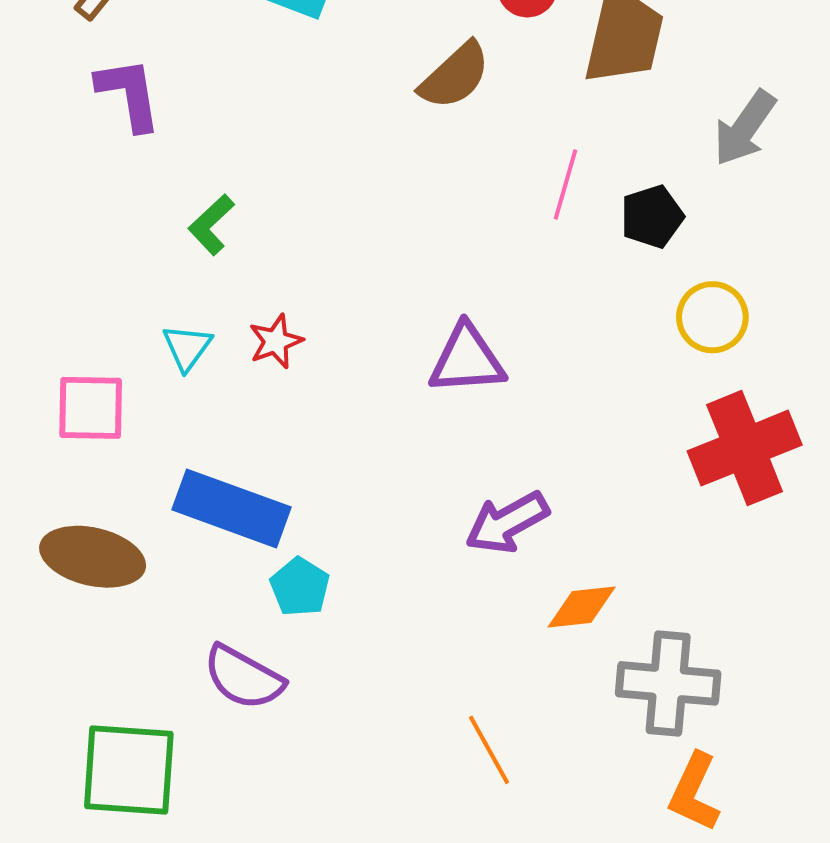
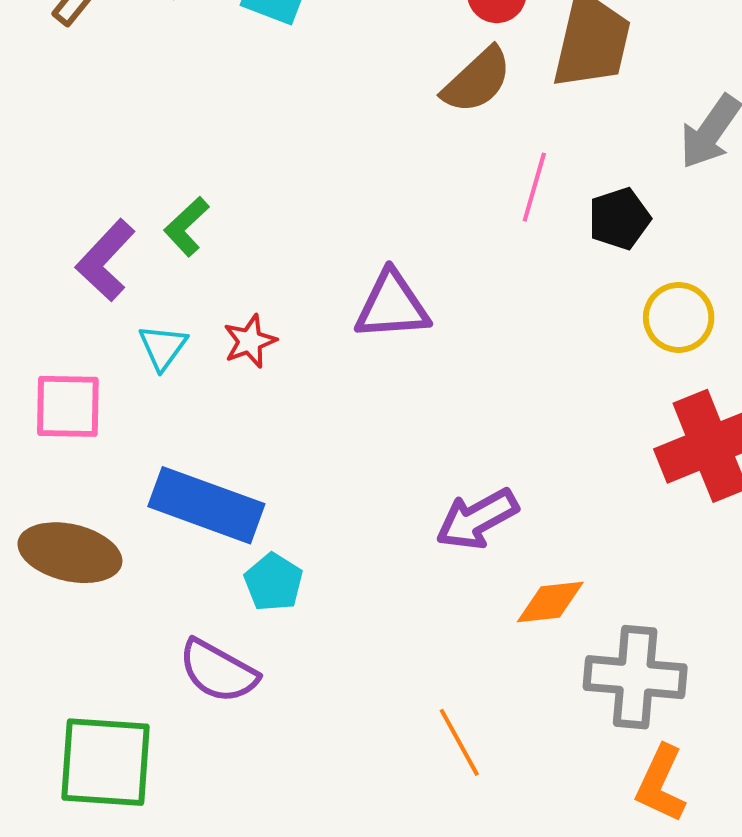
brown semicircle: (455, 76) -> (477, 80), moved
purple L-shape: (129, 94) -> (106, 260), moved, turned -128
purple triangle: (467, 359) -> (392, 306), moved

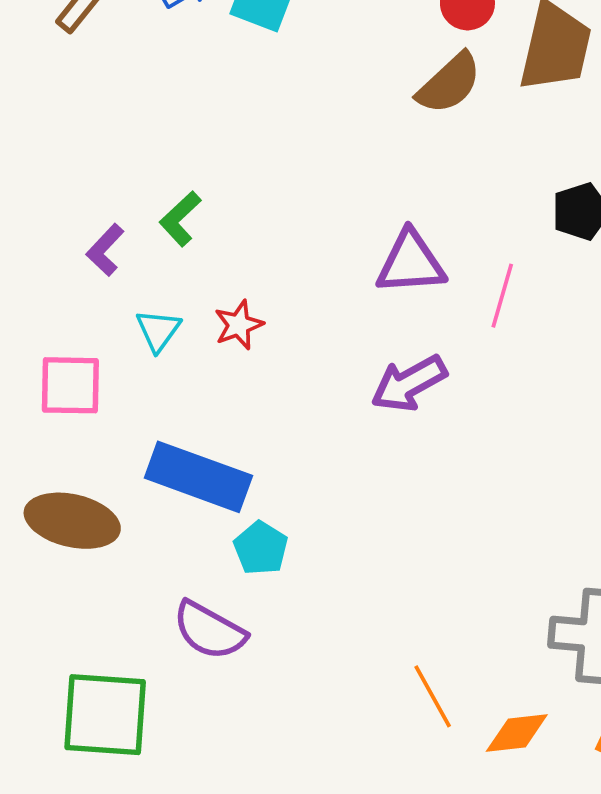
pink line: (534, 187) -> (502, 296), moved
purple L-shape: (106, 260) -> (105, 250), size x0.7
purple triangle: (392, 306) -> (411, 263), moved
purple arrow: (477, 519) -> (409, 383), moved
orange diamond: (550, 602) -> (517, 733), moved

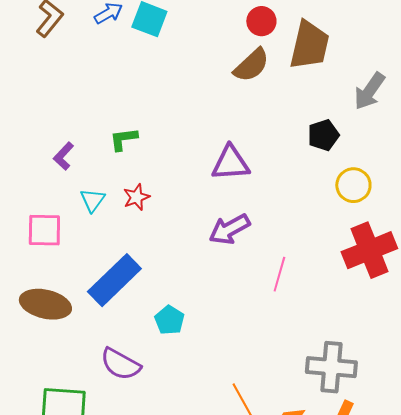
green L-shape: (180, 219) -> (123, 139), moved, turned 36
pink line: (502, 296) -> (279, 274), moved
blue rectangle: (198, 477) -> (114, 280), turned -64
cyan pentagon: (261, 548) -> (169, 320), moved

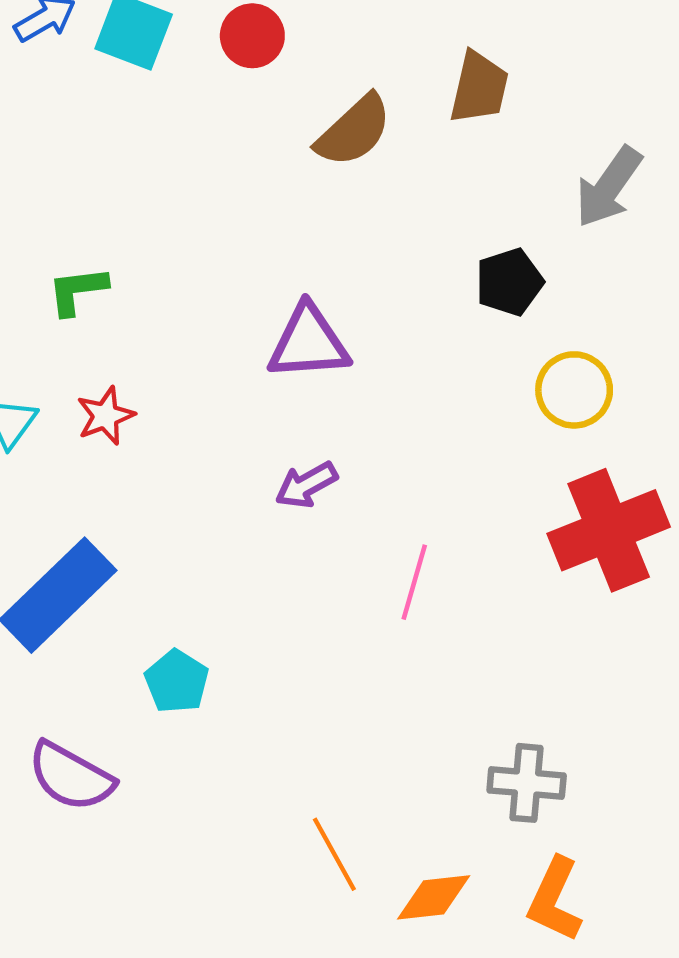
red circle: (261, 21) -> (252, 36), moved
brown trapezoid: (309, 45) -> (479, 88), size x0.7
purple arrow: (229, 229) -> (306, 485), size x0.7
gray cross: (331, 367) -> (527, 783), size x0.7

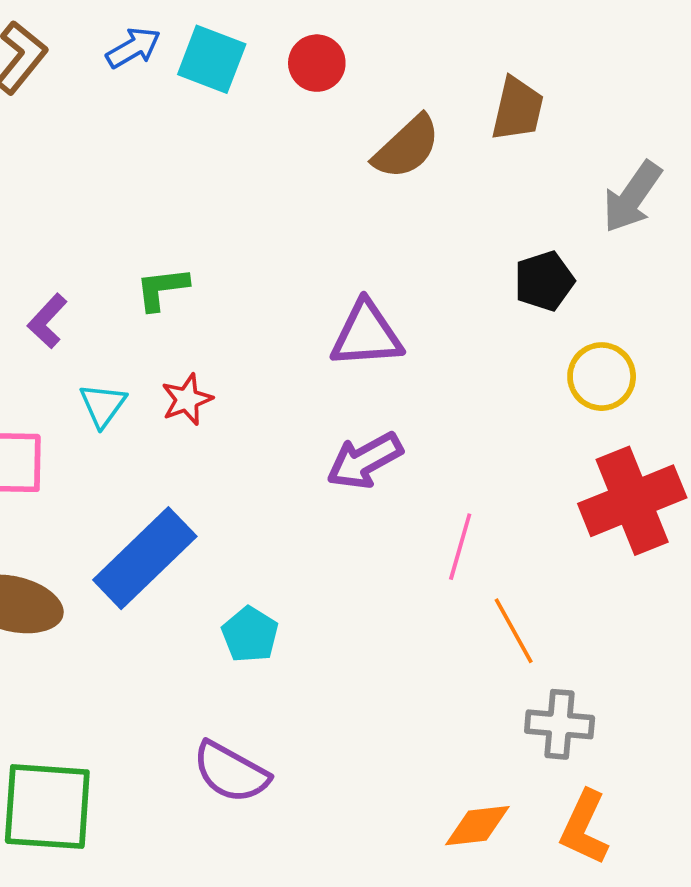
purple arrow: (306, 485) -> (365, 461), size x1.4
purple semicircle: (71, 776) -> (231, 772), moved
orange line: (334, 854) -> (514, 631), moved

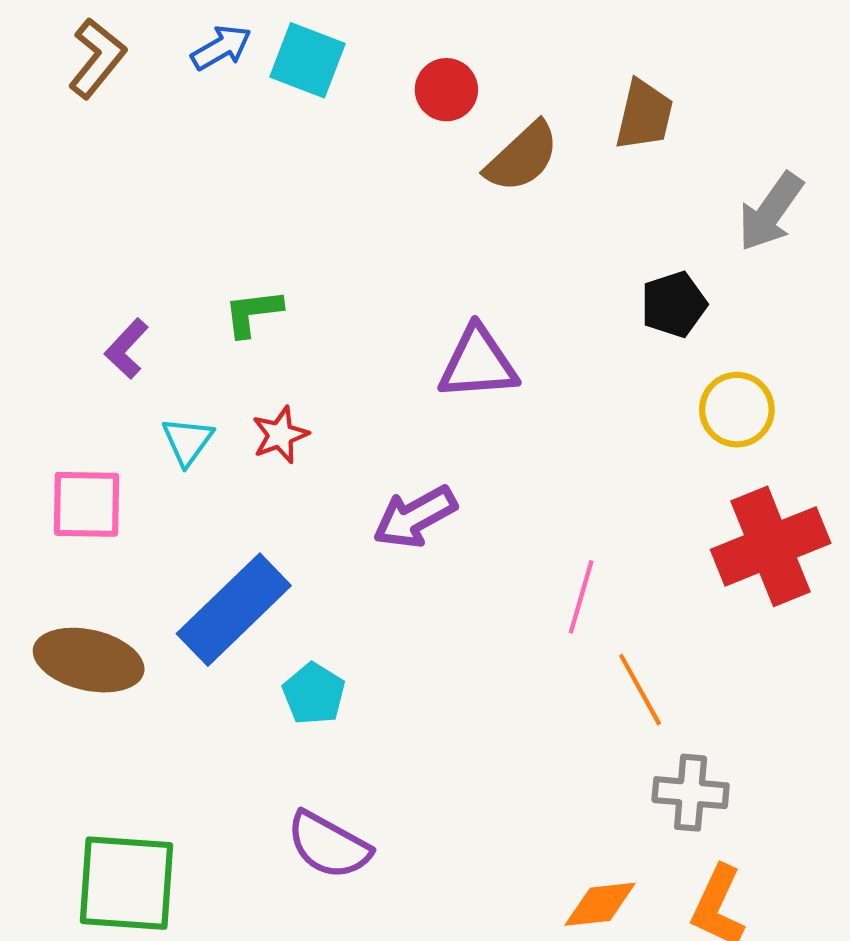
red circle: (317, 63) -> (446, 90), moved
purple arrow: (365, 461) -> (415, 517), moved
cyan pentagon: (250, 635) -> (314, 694), moved

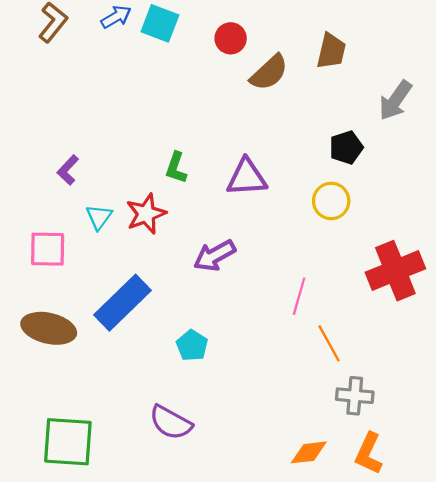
green L-shape: (253, 313) -> (176, 168), moved, turned -64
yellow circle: (737, 410) -> (331, 201), moved
red star: (280, 435) -> (146, 214), size x1.4
cyan pentagon: (314, 694) -> (192, 345), moved

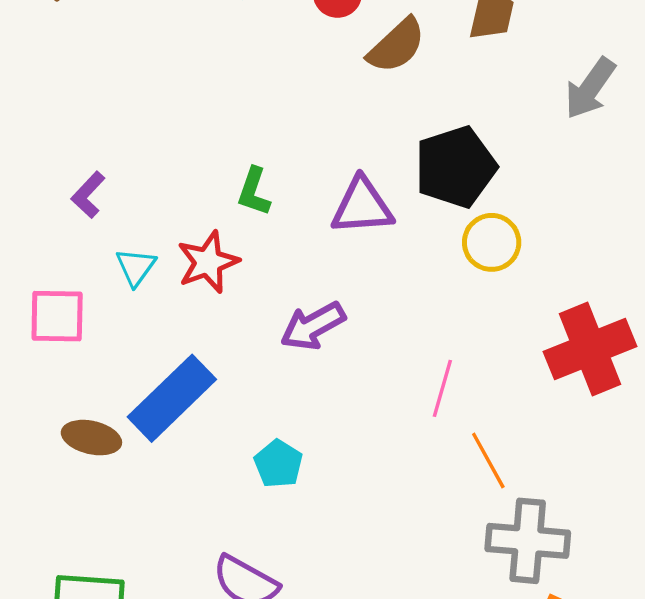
black pentagon: (346, 147) -> (456, 167), moved, size x1.6
brown ellipse: (49, 328) -> (91, 438), moved, size x0.7
gray cross: (355, 396) -> (528, 541), size x1.4

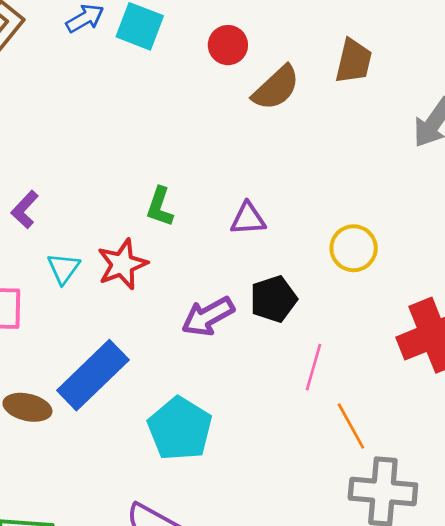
black pentagon: (456, 167) -> (273, 299), moved, size x0.7
purple triangle: (362, 206) -> (248, 219), size x0.7
cyan pentagon: (278, 464) -> (180, 429), size x1.6

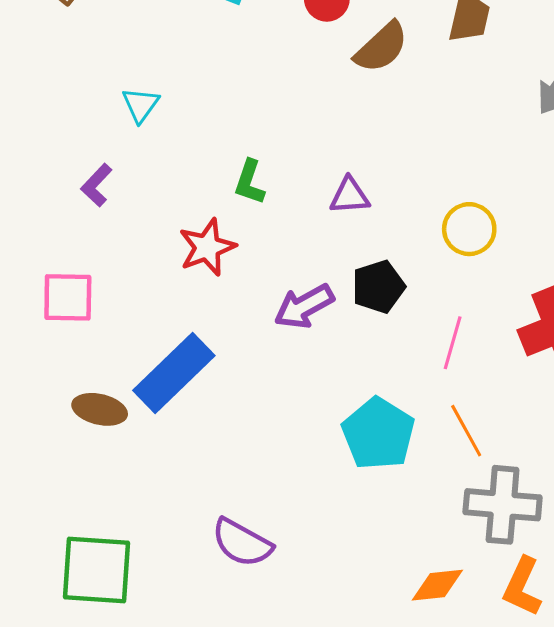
cyan triangle: (64, 268) -> (140, 105), moved
pink line: (313, 367) -> (453, 343), moved
cyan pentagon: (180, 429) -> (378, 434), moved

